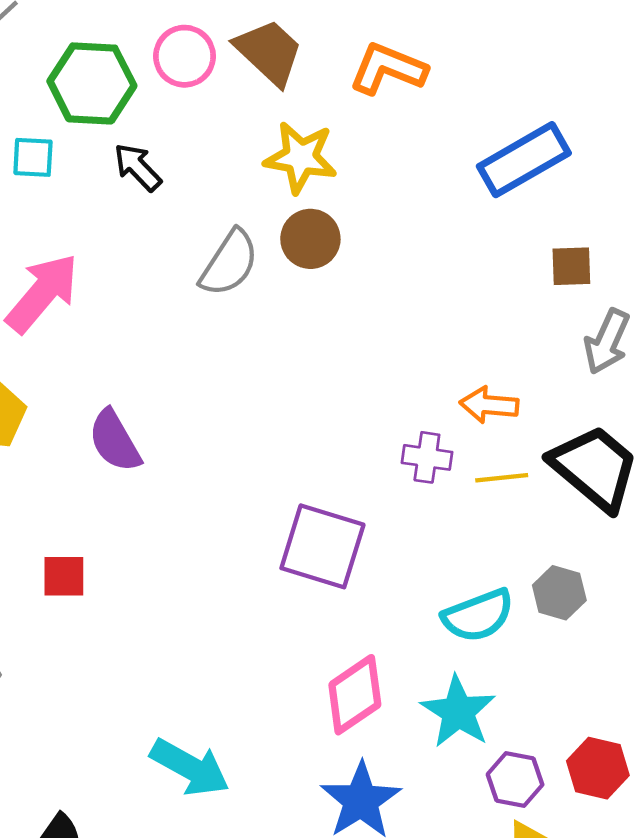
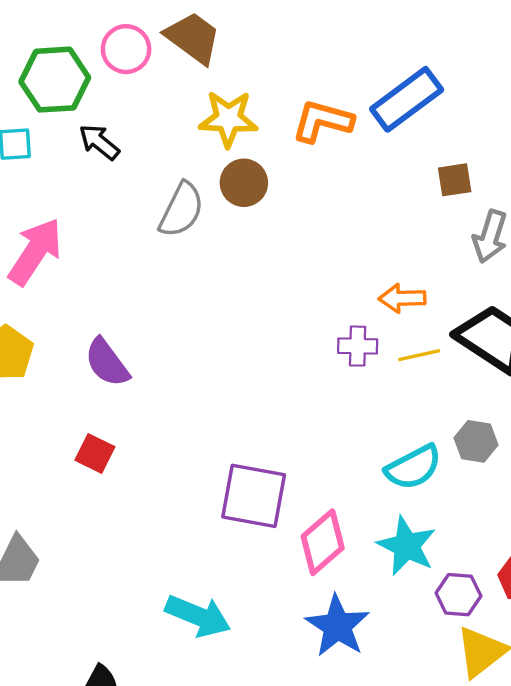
orange L-shape: (388, 69) -> (323, 121), moved
purple square: (322, 546) -> (254, 496), moved
red square: (64, 576) -> (95, 453), moved, turned 33

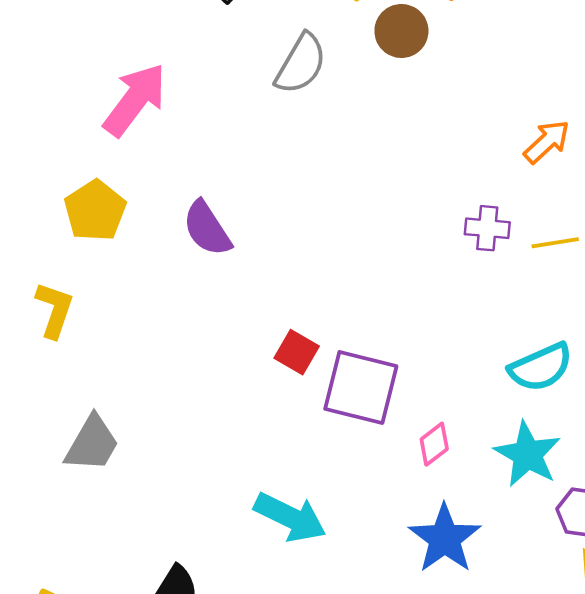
brown circle: (244, 183) -> (401, 31), moved
orange arrow: (402, 298) -> (547, 142), moved, turned 135
red square: (95, 453) -> (297, 352), moved
pink diamond: (323, 542) -> (434, 444), size x0.6

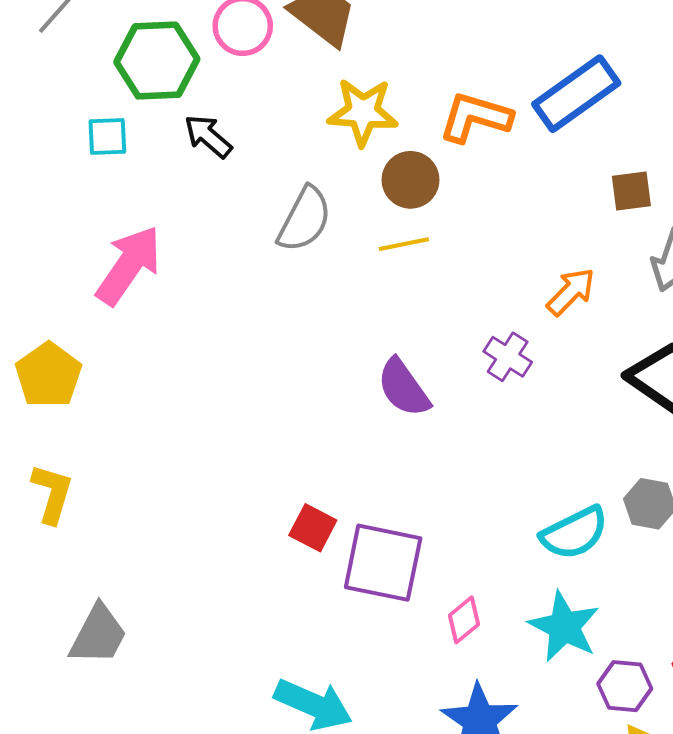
yellow pentagon: (95, 211) -> (48, 375), moved
purple cross: (487, 228) -> (508, 357), moved, turned 30
purple semicircle: (207, 229) -> (403, 388), moved
yellow line: (555, 243) -> (404, 244), moved

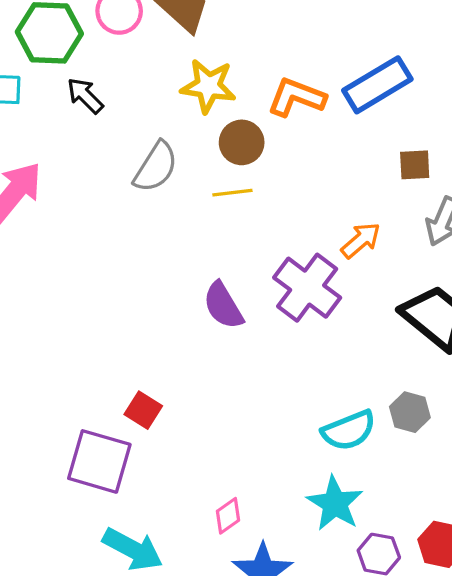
purple cross: (508, 357) -> (307, 288), size x1.8
purple square: (383, 563) -> (99, 461), moved
pink diamond: (464, 620) -> (228, 516), moved

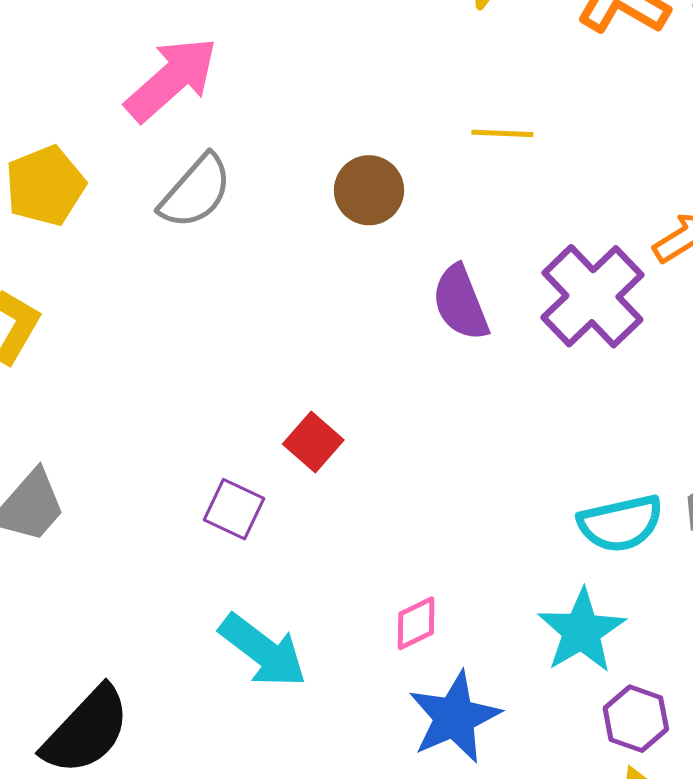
brown circle: (242, 142) -> (369, 190), moved
gray semicircle: (156, 167) -> (196, 192), moved
purple square: (99, 461) -> (234, 509), size x0.6

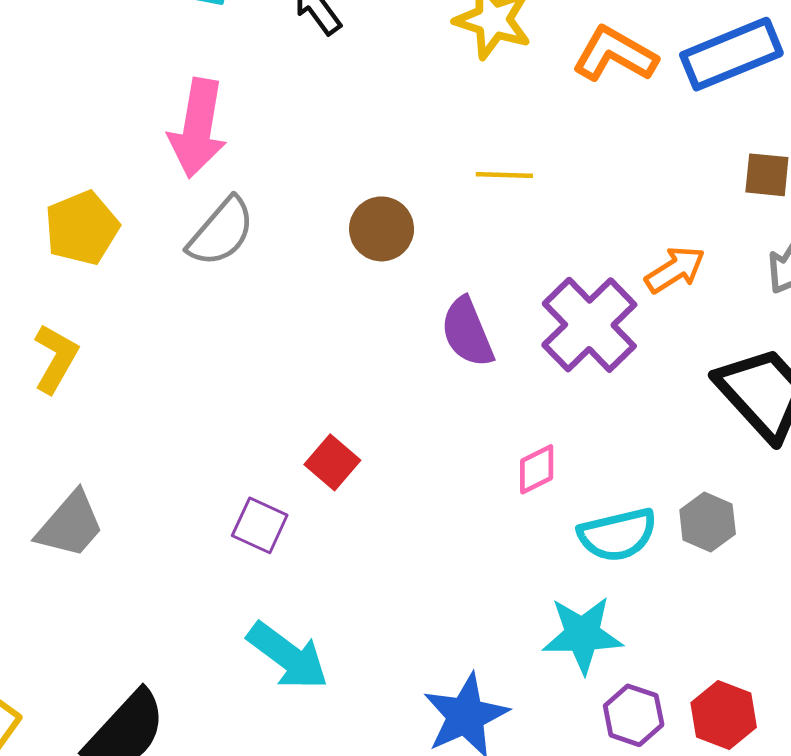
pink arrow: (171, 79) -> (198, 128), turned 142
pink diamond: (416, 623) -> (537, 469), moved
cyan star: (581, 631) -> (582, 635), turned 30

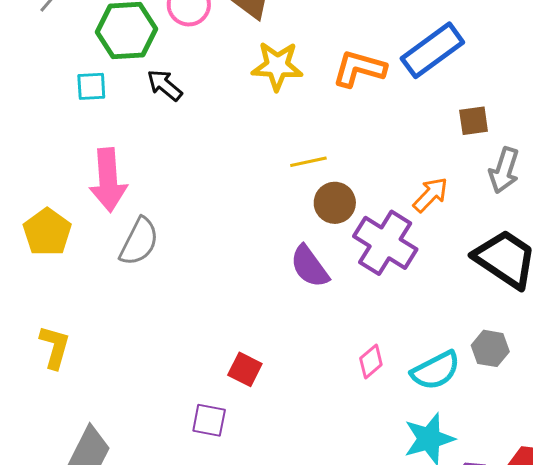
yellow pentagon: (82, 228) -> (47, 232), moved
brown circle: (382, 229) -> (335, 203), moved
pink diamond: (537, 469) -> (371, 362), moved

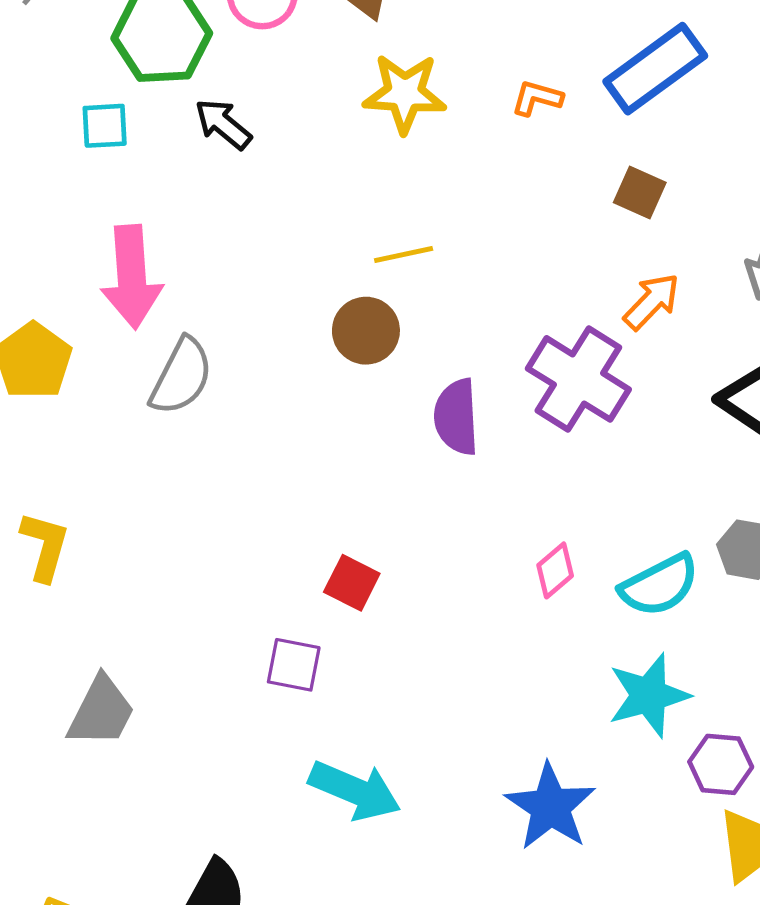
orange L-shape: (359, 69) -> (537, 98), size x0.6
brown square: (474, 121) -> (640, 192), moved, turned 32
yellow line: (308, 162) -> (404, 254), moved
brown circle: (335, 203) -> (366, 331), moved
purple semicircle: (310, 266) -> (456, 417), turned 33

